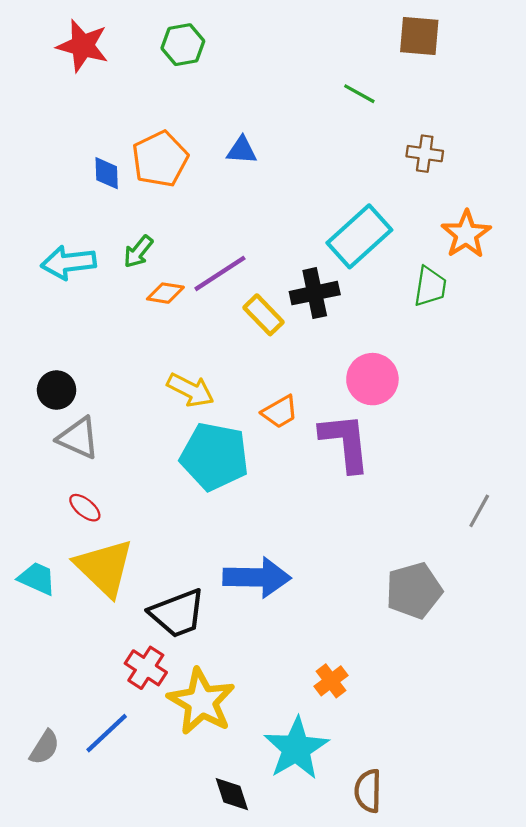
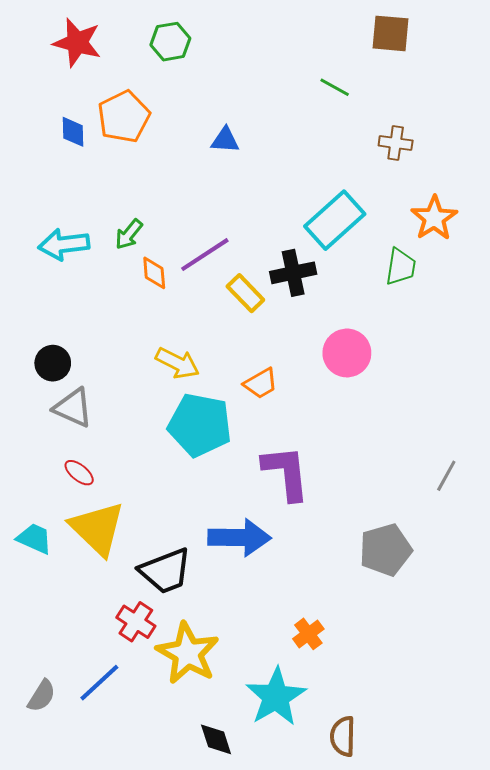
orange pentagon: (160, 159) -> (124, 117), moved
blue diamond: (107, 173) -> (73, 132), moved
orange diamond: (165, 293) -> (154, 273), turned 76
purple L-shape: (345, 442) -> (286, 473), moved

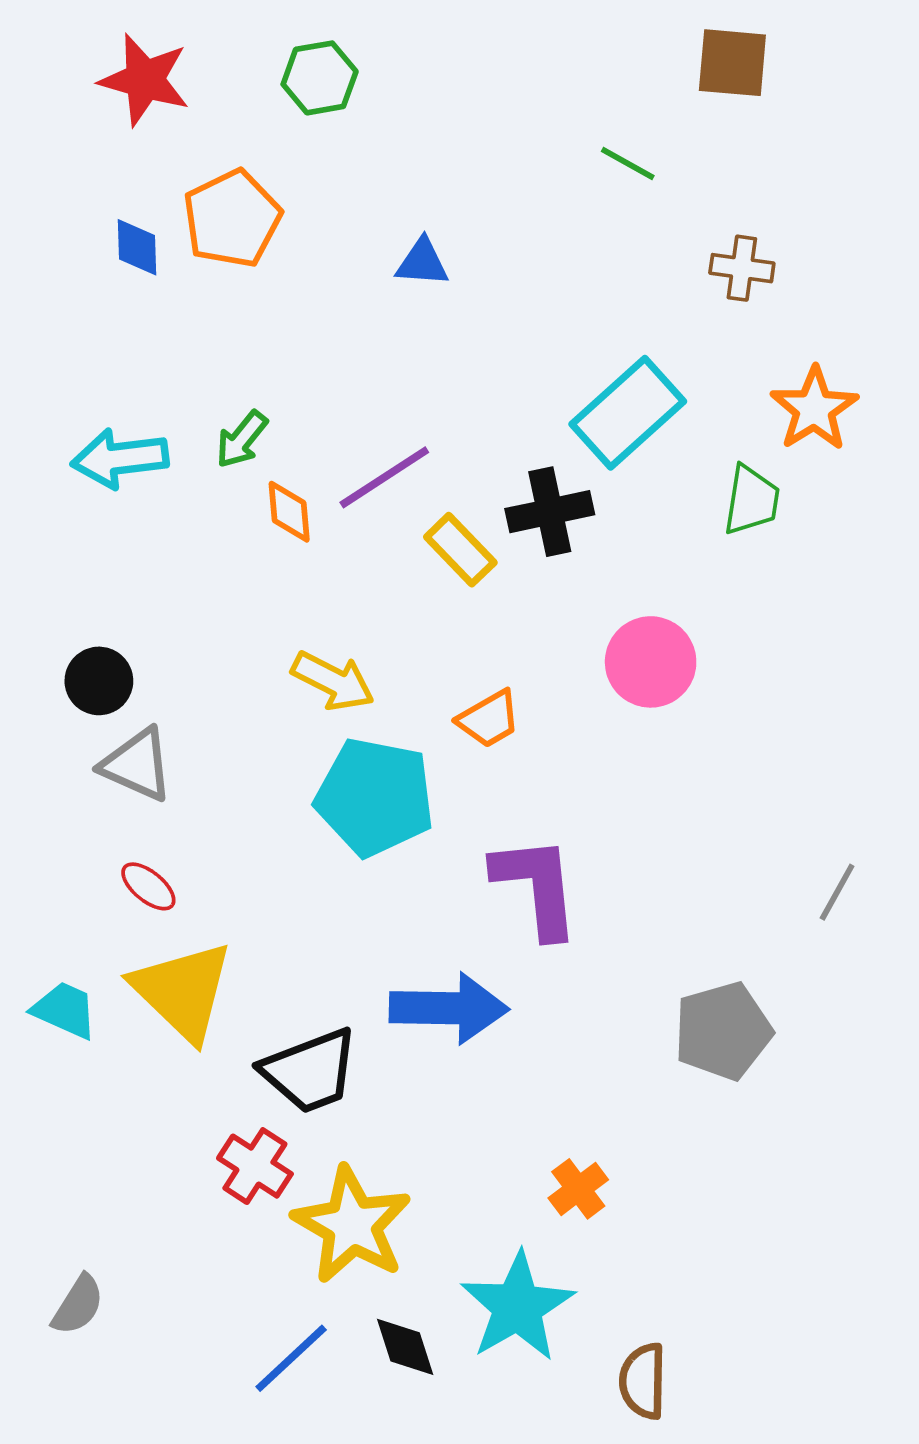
blue line: (99, 683) -> (291, 1358), moved
black diamond: (216, 739) -> (405, 1347), moved

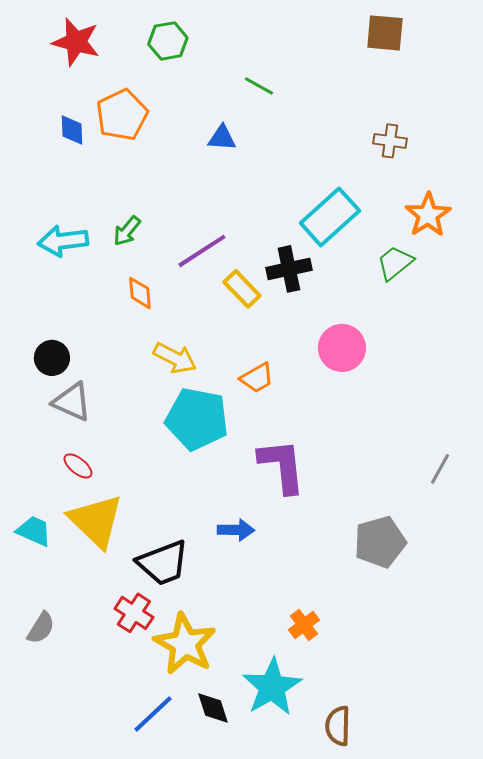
green line: (628, 164) -> (259, 86), moved
green trapezoid: (751, 500) -> (395, 263), turned -138
orange diamond: (289, 512) -> (140, 293), moved
blue arrow: (449, 1008) -> (236, 530), size x0.6
gray semicircle: (78, 1305) -> (41, 628), moved

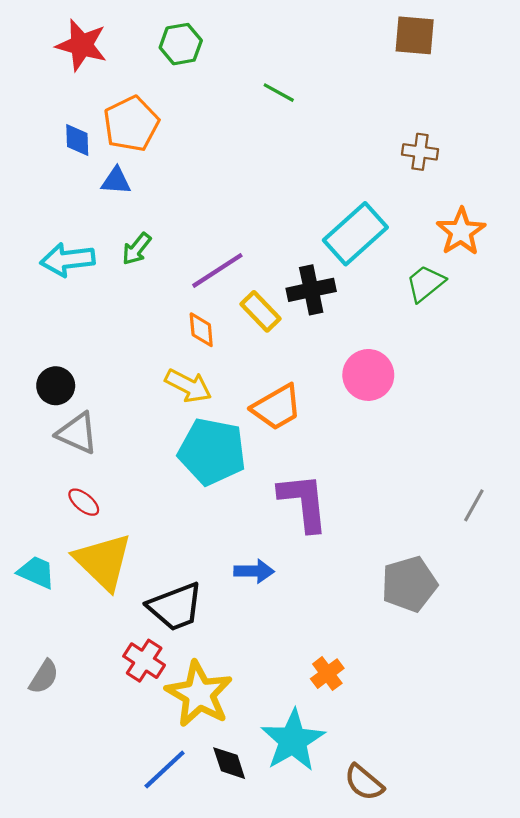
blue triangle: (222, 138) -> (116, 181), moved
orange diamond: (140, 293) -> (201, 330), moved
orange trapezoid: (257, 378) -> (277, 407), size x1.4
brown semicircle: (338, 726) -> (364, 782), turned -51

